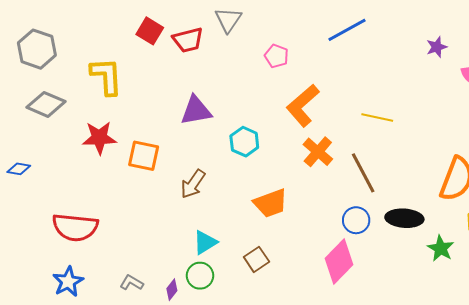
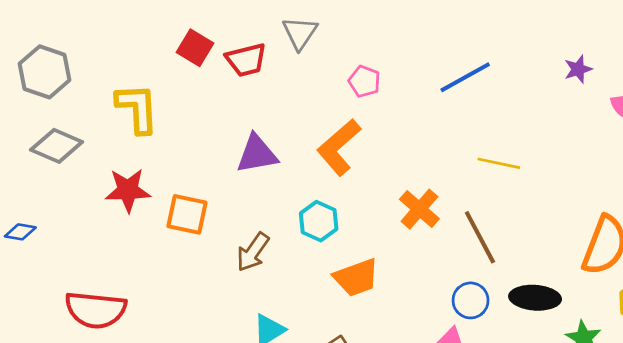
blue line: (347, 30) -> (465, 77), moved
orange L-shape: (303, 105) -> (339, 147), moved
cyan hexagon: (244, 142) -> (319, 221), moved

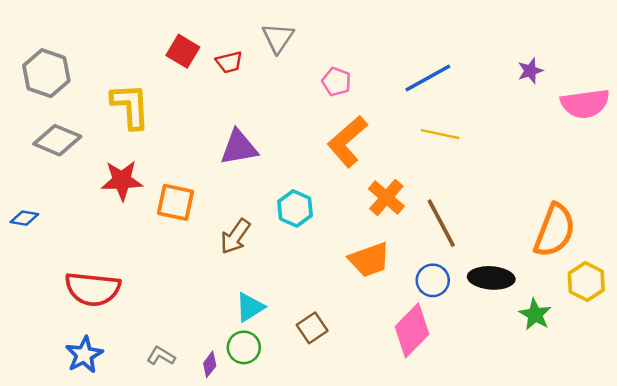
red trapezoid: (246, 60) -> (229, 62), size x0.7
orange L-shape: (339, 147) -> (347, 141), moved
yellow line: (499, 163) -> (440, 134), moved
orange trapezoid: (356, 278) -> (369, 260), moved

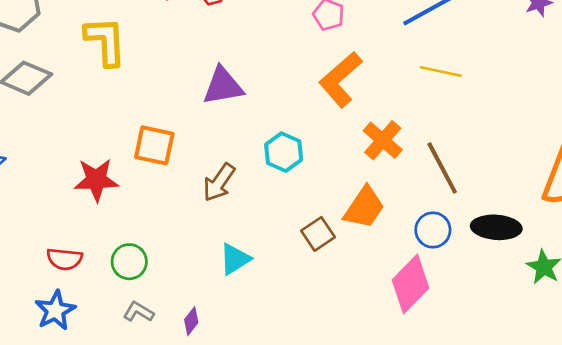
red star: (122, 180) -> (96, 180), moved
orange trapezoid: (369, 260) -> (364, 208), turned -36
red semicircle: (93, 289) -> (65, 259), moved, size x0.6
brown square: (312, 328) -> (318, 234), moved
green circle: (244, 347) -> (129, 262), moved

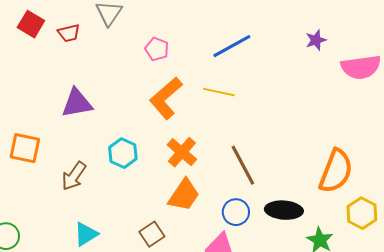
yellow line: (441, 72) -> (219, 92), moved
orange cross: (383, 140) -> (182, 152), moved
brown square: (318, 234) -> (152, 234), moved

